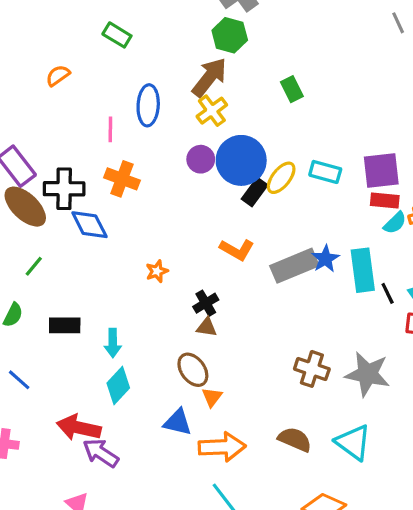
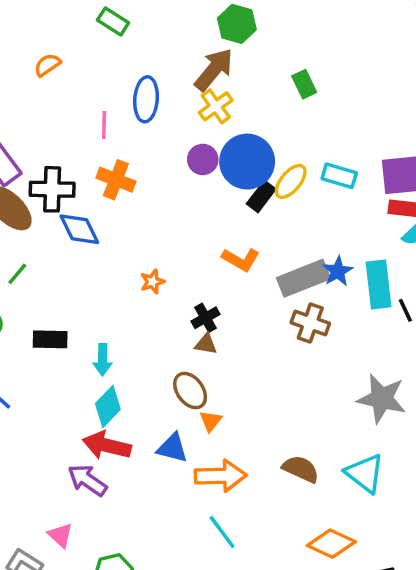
brown cross: (312, 369) -> (310, 323), moved
red arrow: (79, 428) -> (107, 445), moved

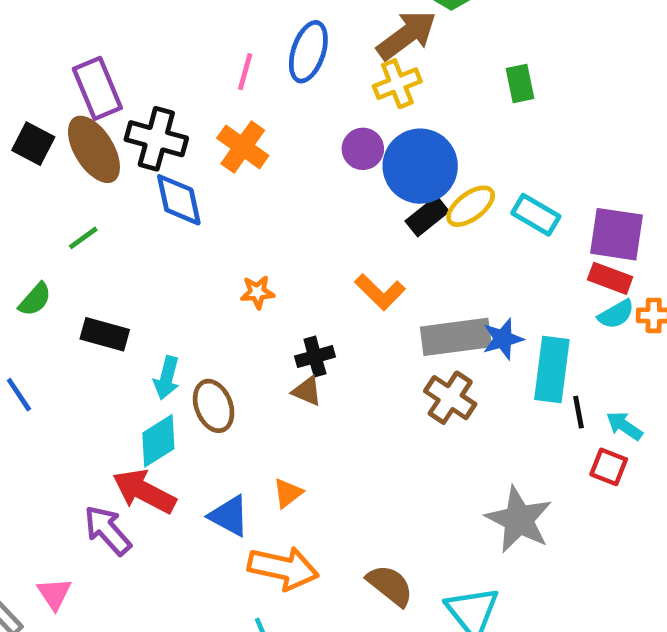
brown ellipse: (190, 391) -> (214, 406), moved

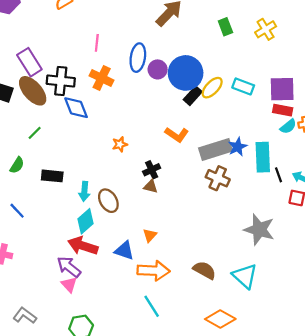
blue ellipse: (308, 52) -> (138, 58), moved
yellow cross: (397, 84) -> (266, 29), moved
pink triangle: (54, 594) -> (69, 285), moved

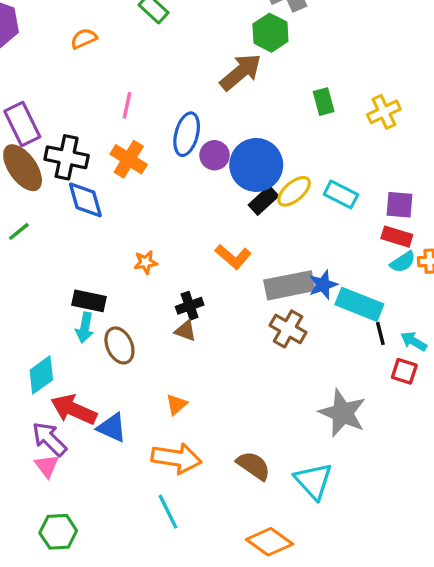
purple square: (282, 89) -> (399, 205), size x0.7
cyan rectangle: (263, 157) -> (359, 304), turned -72
black rectangle: (52, 176) -> (89, 301), moved
cyan diamond: (85, 221) -> (41, 375), moved
blue triangle: (124, 251) -> (112, 428), moved

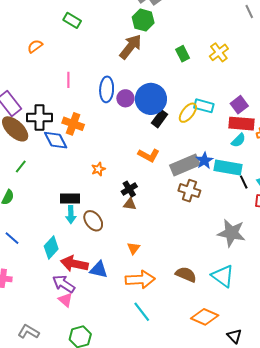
orange cross: (129, 159) -> (73, 124), moved
yellow ellipse: (294, 191) -> (188, 113), moved
purple square: (399, 205) -> (239, 105), turned -30
red rectangle: (397, 237) -> (242, 124), size x1.4
cyan semicircle: (403, 262) -> (238, 140), moved

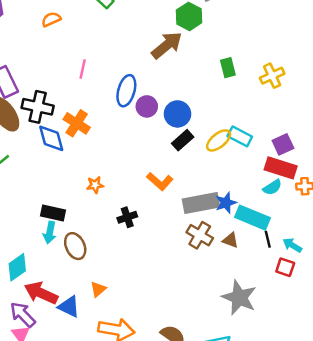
blue circle: (151, 99) -> (177, 114), size x0.7
brown triangle: (130, 204) -> (230, 240), moved
orange triangle: (134, 248) -> (98, 289), moved

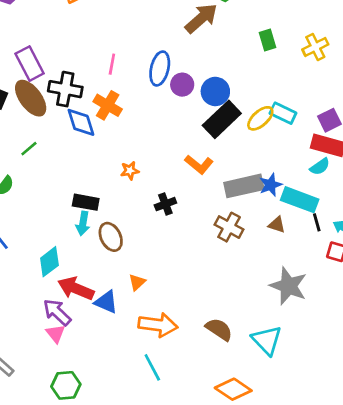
pink line: (83, 69) -> (112, 64), moved
black rectangle: (183, 140) -> (222, 119), size x1.6
brown cross: (200, 235) -> (229, 227), moved

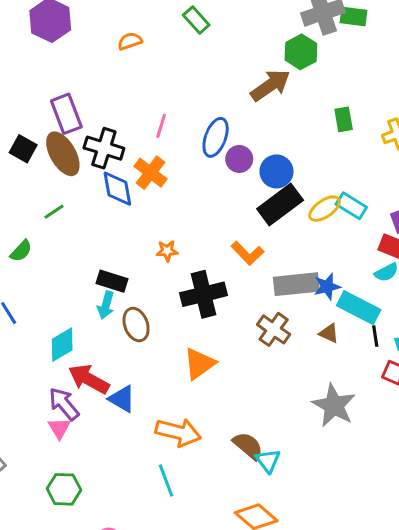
black cross: (165, 204) -> (204, 294), size x1.8
orange triangle: (137, 282) -> (199, 364), moved, size x1.6
cyan triangle: (267, 340) -> (268, 461), moved, size x0.7

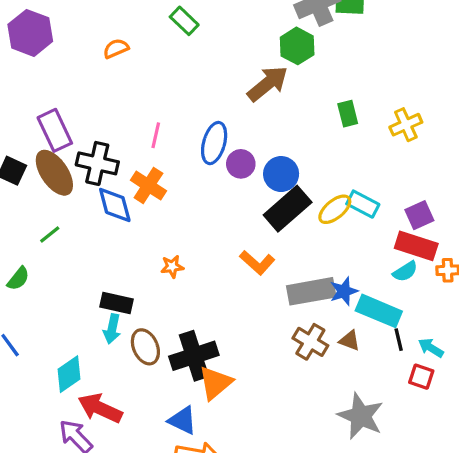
black cross: (204, 294) -> (194, 356), moved
brown cross: (274, 329) -> (310, 342), moved
blue triangle: (122, 399) -> (183, 420), moved

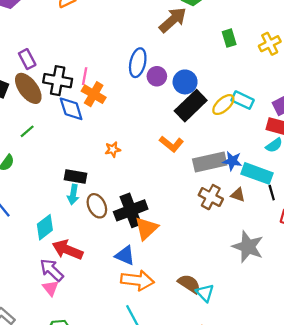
purple rectangle: (55, 130) -> (27, 59), size x0.7
pink line: (156, 135) -> (85, 76), moved
blue star: (344, 291) -> (232, 161), turned 30

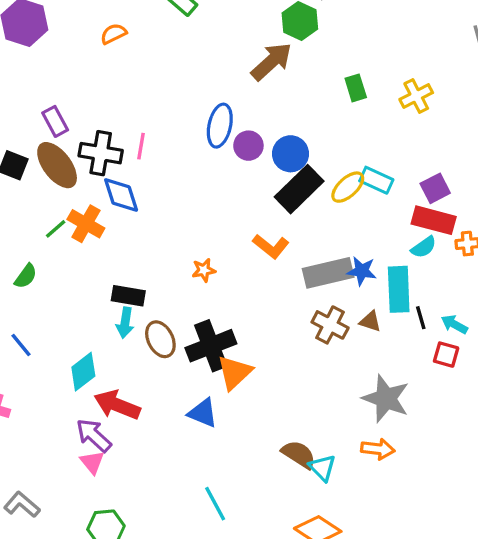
orange cross: (94, 94) -> (86, 224), moved
orange star: (113, 149) -> (204, 270), moved
cyan rectangle: (257, 173) -> (399, 289), turned 68
orange arrow: (137, 280) -> (378, 449), moved, size x0.7

